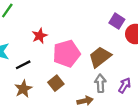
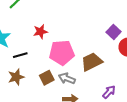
gray arrow: (100, 83) -> (67, 79), moved, turned -77

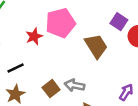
pink pentagon: (62, 53) -> (60, 23), moved
brown trapezoid: (92, 62) -> (96, 46), moved, turned 95

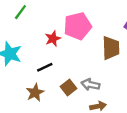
brown trapezoid: (96, 46) -> (111, 48), turned 30
black line: (16, 68) -> (45, 67), moved

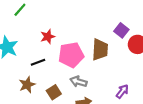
pink pentagon: (78, 26) -> (71, 55), moved
brown square: (69, 88) -> (54, 92), moved

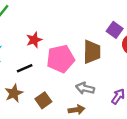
gray arrow: (78, 82) -> (85, 88), moved

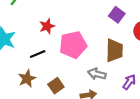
purple square: (115, 30) -> (117, 15), moved
brown trapezoid: (92, 52) -> (114, 50), moved

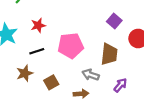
red star: (47, 26) -> (38, 25), moved

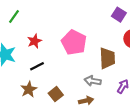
purple square: (114, 21) -> (119, 15), moved
pink pentagon: (71, 46) -> (74, 42), moved, turned -30

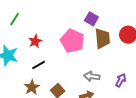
purple square: (119, 15) -> (91, 19), moved
brown trapezoid: (107, 58) -> (102, 38), moved

